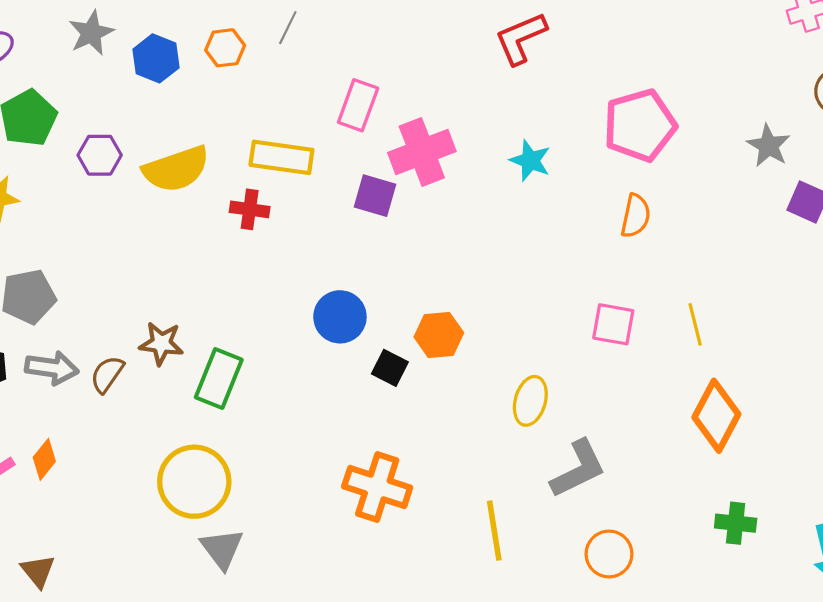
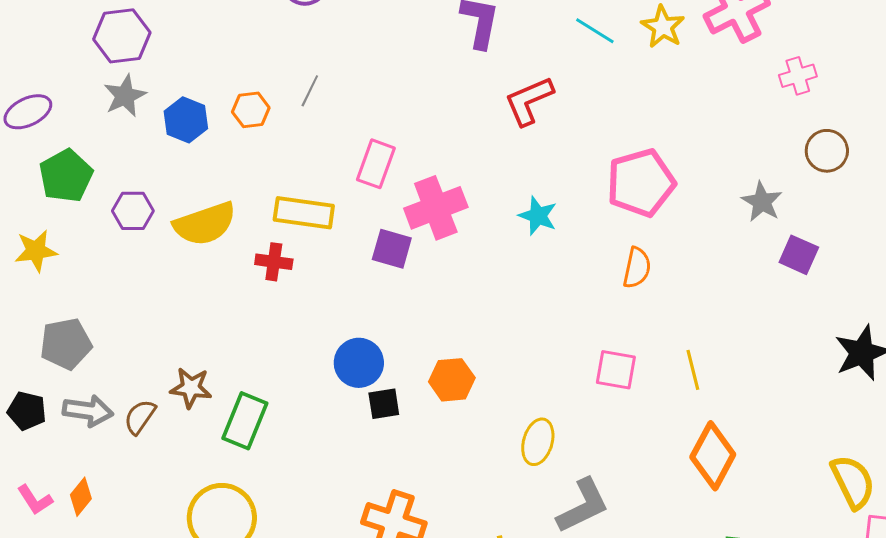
black square: (390, 368) -> (384, 404), moved, turned -36

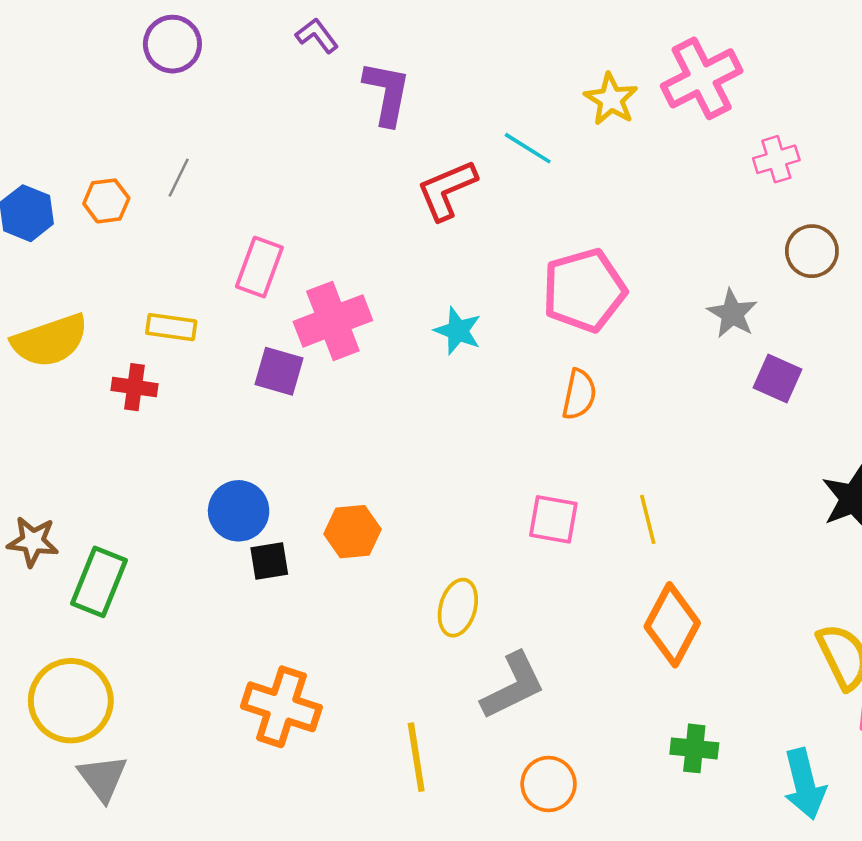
cyan line: (595, 31) -> (528, 148), moved
yellow rectangle: (304, 213) -> (171, 327), size x0.7

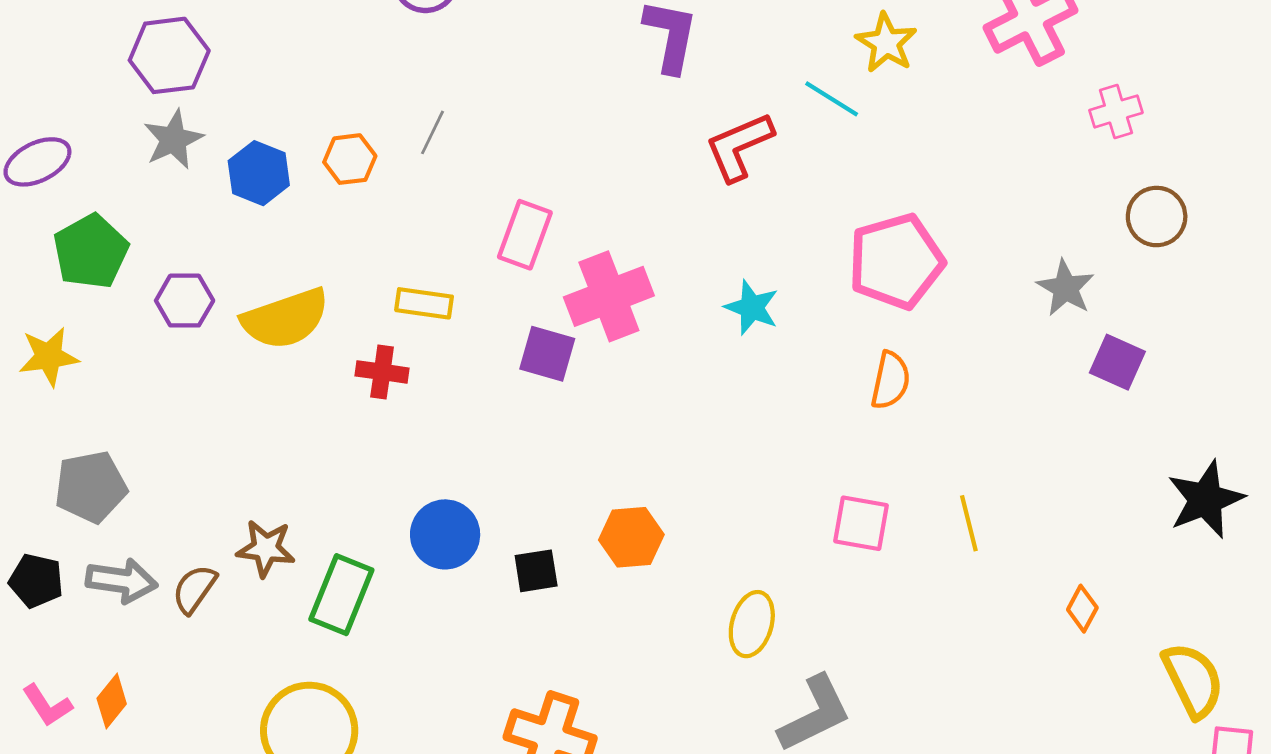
yellow star: (611, 99) -> (886, 43), moved
blue circle: (239, 511) -> (445, 534), moved
orange diamond: (672, 625) -> (1082, 609), moved, size x0.5

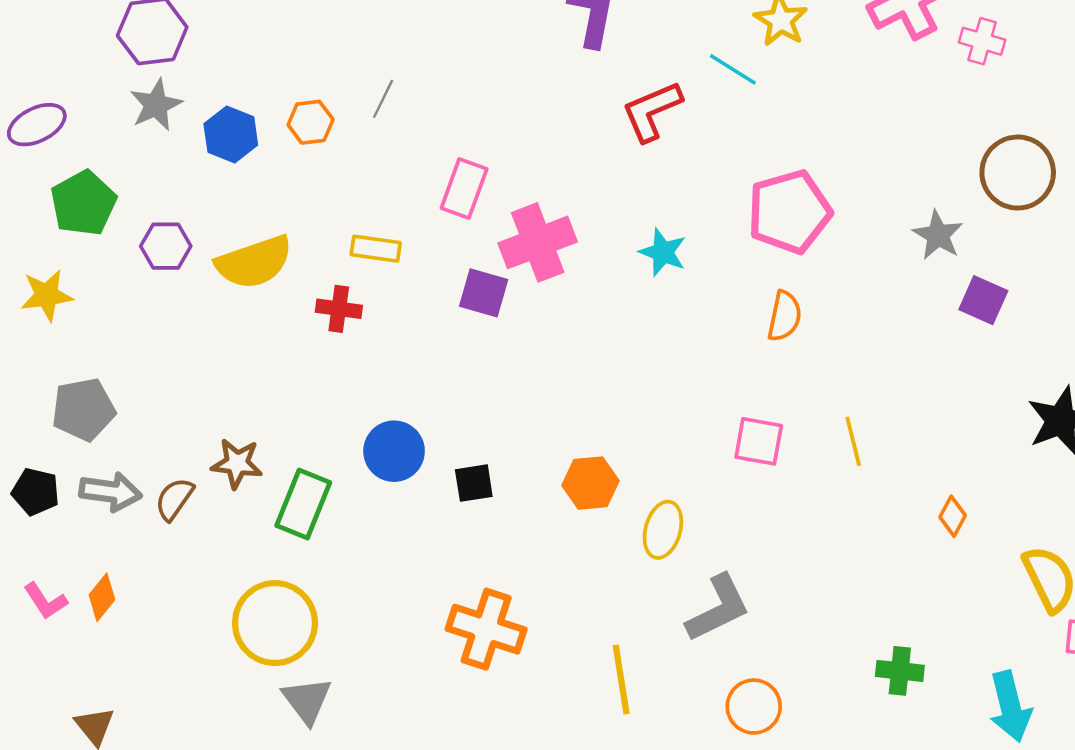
pink cross: (1116, 111) -> (982, 41), moved, turned 33
brown circle: (1157, 217) -> (1018, 173), size x1.4
orange hexagon: (631, 537) -> (590, 483), moved

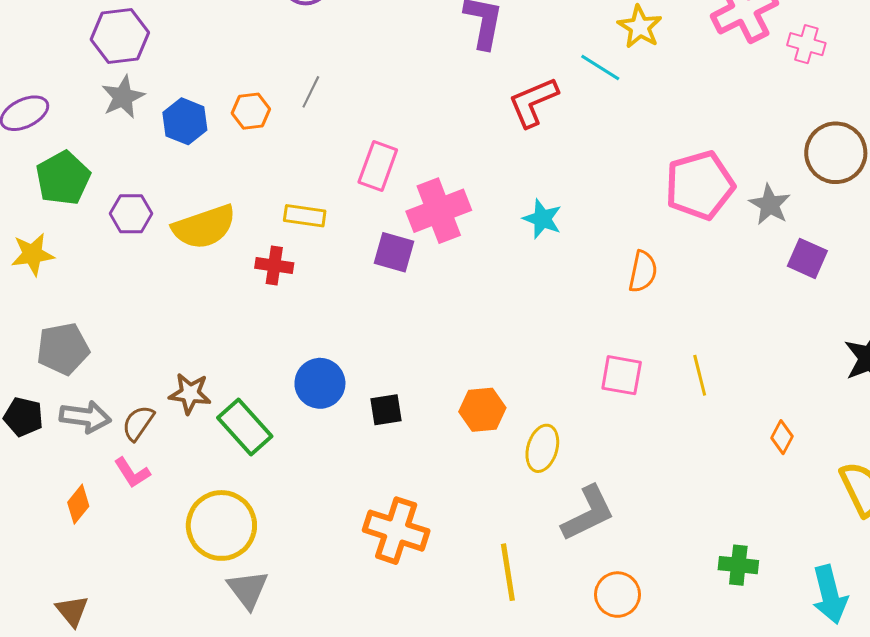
pink pentagon: (789, 212) -> (700, 185), moved
green rectangle: (303, 504) -> (245, 427), turned -64
pink L-shape: (45, 601) -> (132, 473), moved

